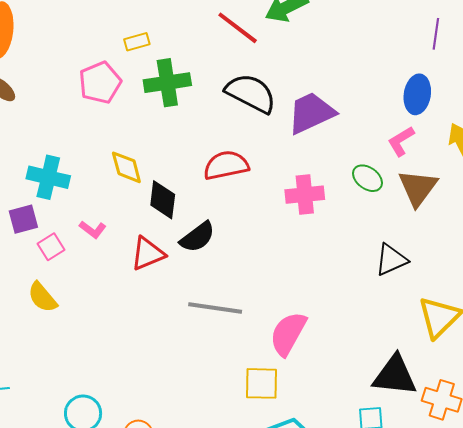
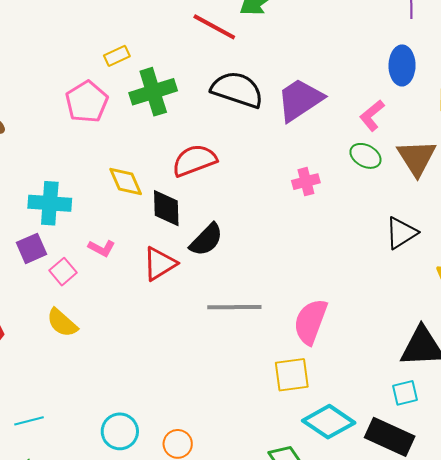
pink L-shape: (401, 141) -> (372, 115), moved
red semicircle: (226, 165) -> (194, 160), moved
pink cross: (305, 195) -> (306, 182), size x0.7

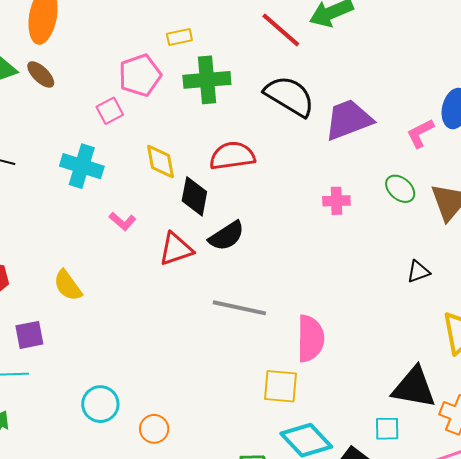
pink L-shape: (372, 115) -> (420, 133), moved
black triangle: (401, 233) -> (418, 272), size x0.7
purple square: (31, 248) -> (29, 335), moved
pink square: (63, 272) -> (110, 111), moved
pink semicircle: (310, 322) -> (310, 338), turned 147

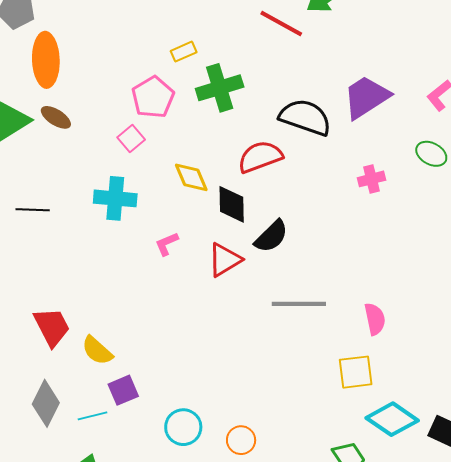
black semicircle: (289, 96) -> (305, 117), moved
pink L-shape: (123, 221) -> (167, 244), turned 128
yellow semicircle: (68, 285) -> (97, 351), moved
purple square: (29, 335) -> (123, 390), moved
pink semicircle: (310, 338) -> (375, 319), size x0.7

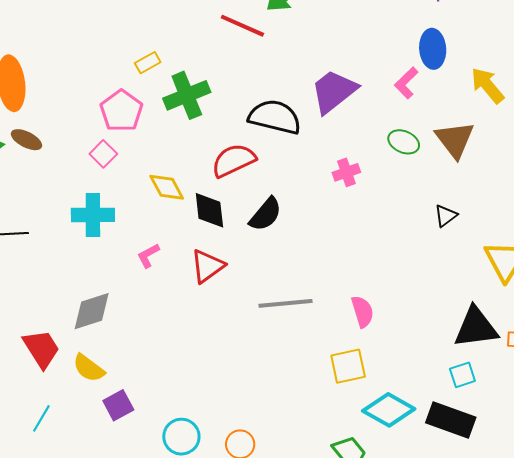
black semicircle: (271, 236) -> (266, 214), moved
gray diamond: (46, 403) -> (92, 311), moved, turned 51
cyan line: (93, 416) -> (41, 418), moved, turned -40

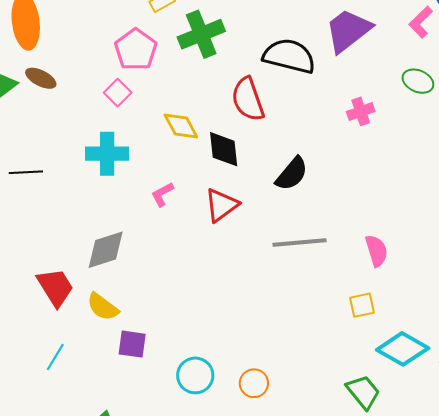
red semicircle: (234, 160) -> (248, 99), turned -84
black semicircle: (266, 214) -> (292, 174), moved
yellow square: (348, 366) -> (362, 305), size x0.7
purple square: (118, 405) -> (132, 344), turned 36

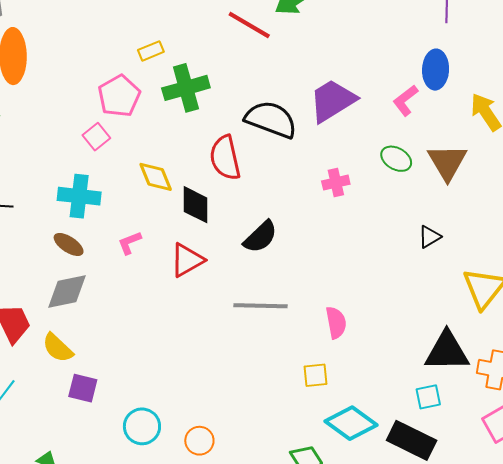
brown ellipse: (41, 78) -> (69, 244), moved

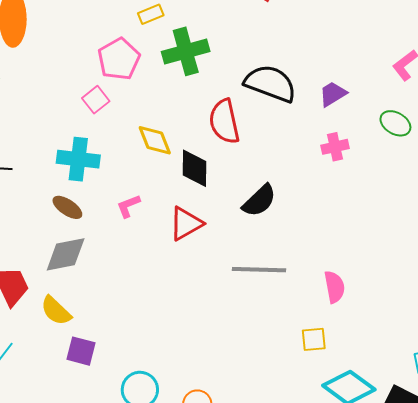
purple trapezoid: (332, 101) -> (333, 94), moved, size x0.6

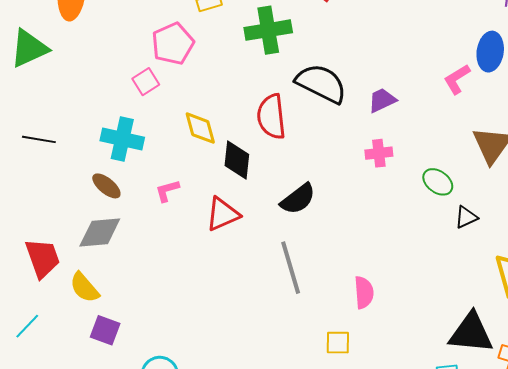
green cross: (186, 51) -> (268, 30), moved
green ellipse: (395, 123) -> (438, 182), moved
gray line: (259, 270) -> (291, 268), turned 66

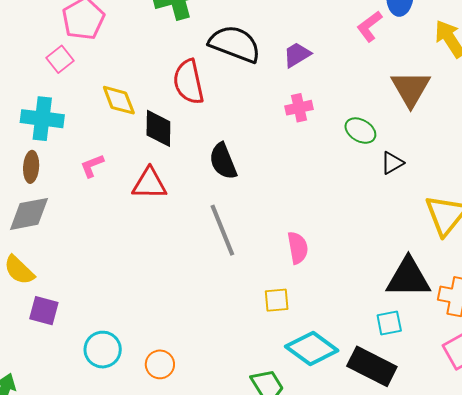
brown ellipse: (106, 186) -> (31, 167), turned 60
black semicircle: (298, 199) -> (223, 161), turned 111
red triangle: (223, 214) -> (149, 184), turned 30

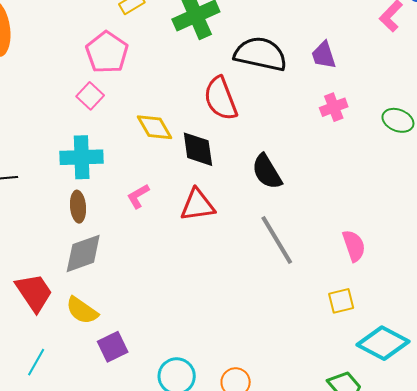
purple trapezoid: (297, 55) -> (324, 55), turned -68
purple square: (44, 311) -> (113, 347), turned -32

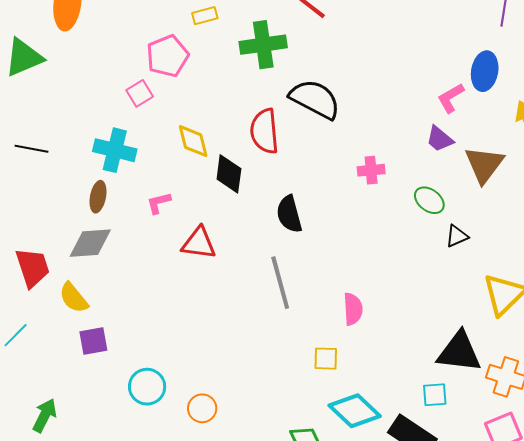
purple trapezoid: (324, 55) -> (440, 139), moved, turned -48
red triangle: (198, 205) -> (199, 243), moved

